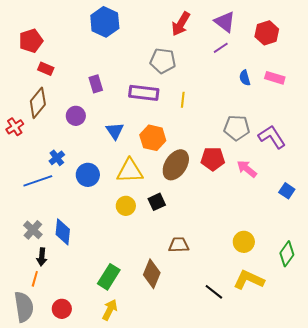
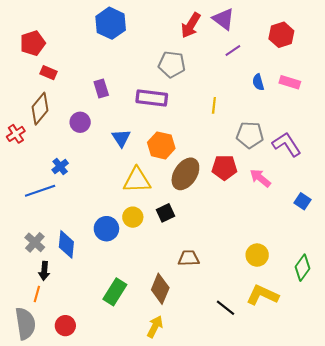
purple triangle: (225, 22) -> (223, 19), moved
yellow line: (183, 100) -> (214, 105), moved
blue circle: (88, 175) -> (106, 229), moved
yellow arrow: (110, 310) -> (155, 327), moved

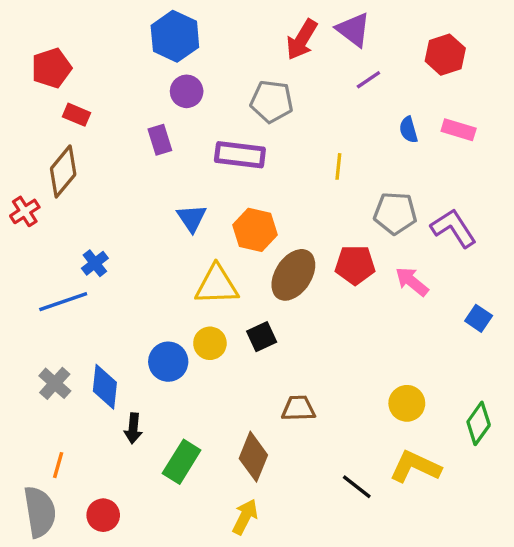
purple circle: (80, 122) -> (187, 91), moved
black arrow: (44, 271) -> (133, 428), moved

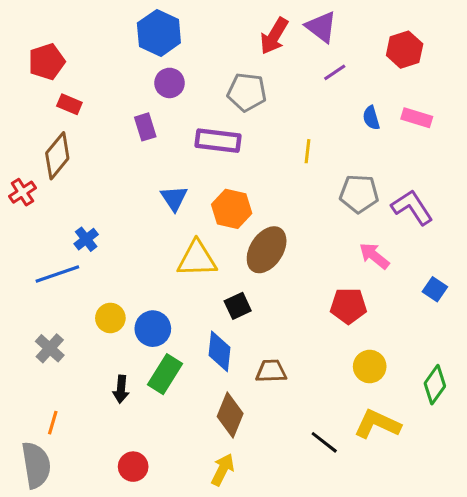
red pentagon: (355, 265) -> (348, 306), moved
yellow circle: (210, 343) -> (110, 318), moved
blue diamond: (105, 387) -> (220, 351), moved
green rectangle: (182, 462) -> (165, 374), moved
red circle: (103, 515) -> (133, 467), moved

